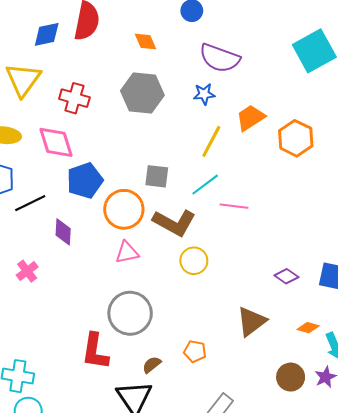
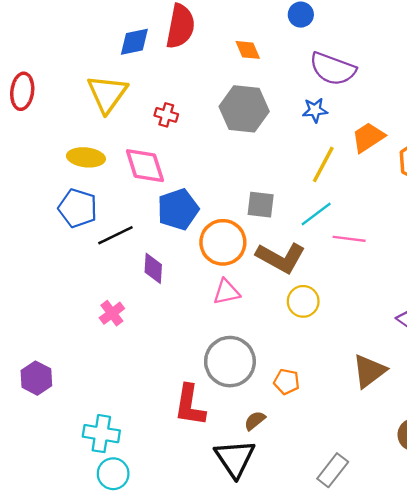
red cross: (74, 98) -> (166, 115), size x0.7
orange pentagon: (195, 351) -> (287, 382), moved

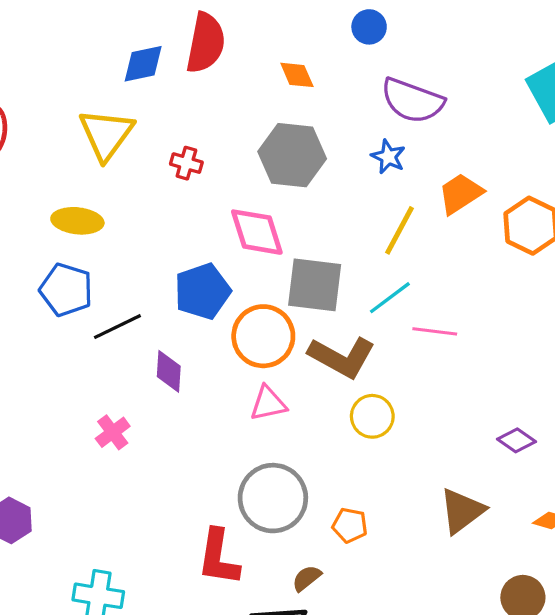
blue star: (315, 110) -> (388, 157), turned 30
pink diamond: (145, 166) -> (257, 232), moved
gray square: (261, 205) -> (315, 285), size x1.5

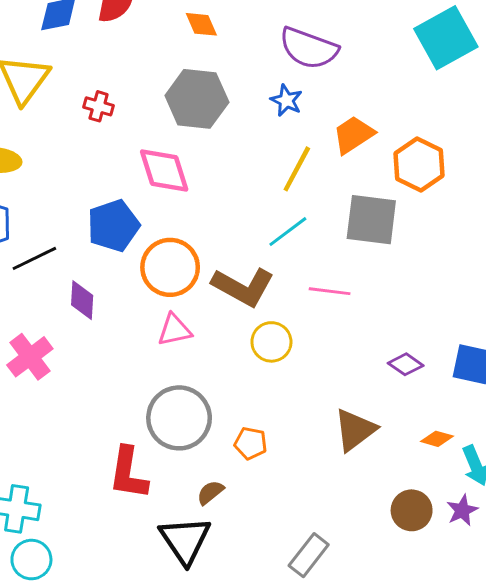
gray square: (315, 285) -> (371, 220), moved
pink line: (435, 331) -> (330, 291), moved
pink cross: (113, 432) -> (30, 357), size x1.4

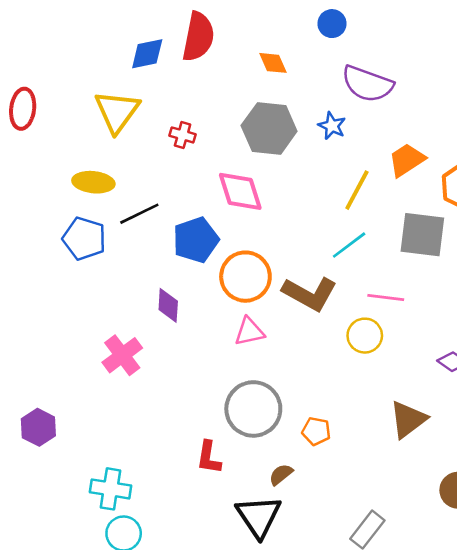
blue star: (286, 100) -> (332, 126), moved
black line: (34, 258) -> (139, 214), moved
yellow circle: (271, 342) -> (365, 336), moved
red L-shape: (128, 473) -> (209, 457), size x0.7

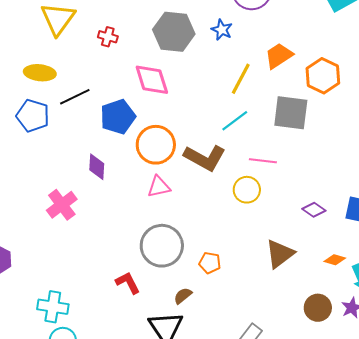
red L-shape: (209, 457) -> (128, 283), turned 144

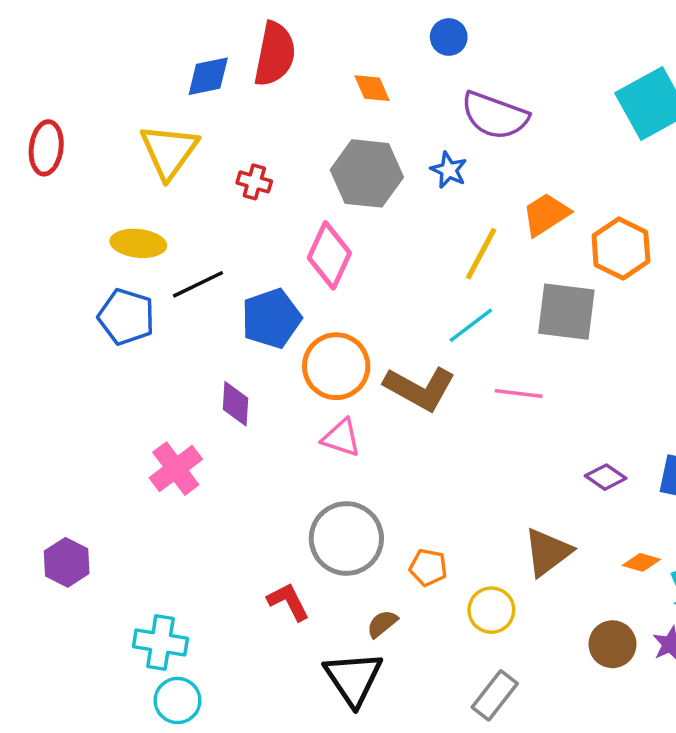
pink diamond: (152, 80) -> (329, 255), turned 42
pink triangle: (159, 187) -> (341, 438), turned 30
yellow circle: (247, 190) -> (491, 610), moved

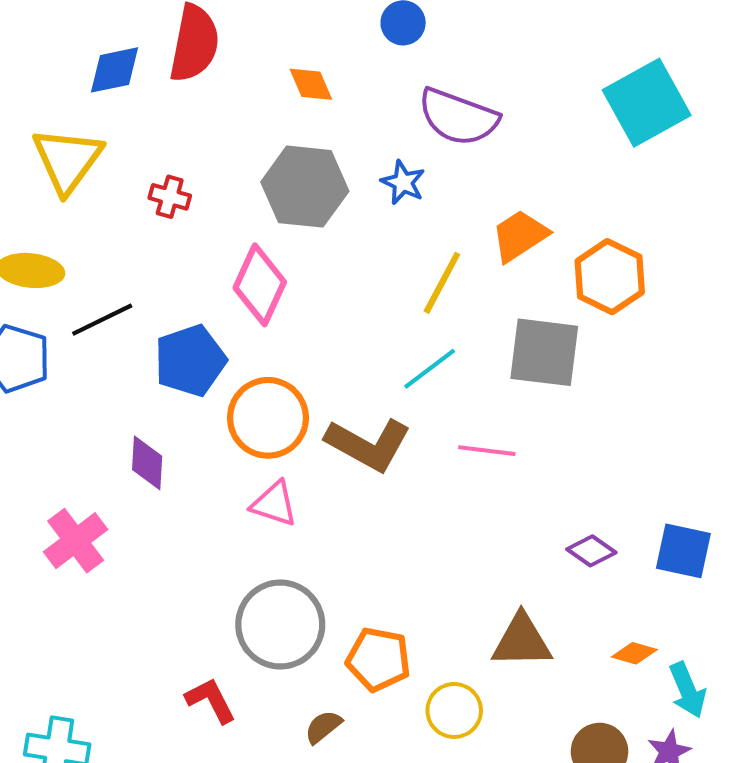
brown triangle: (548, 552) -> (522, 641), turned 36
orange pentagon: (428, 567) -> (378, 659), size x1.4

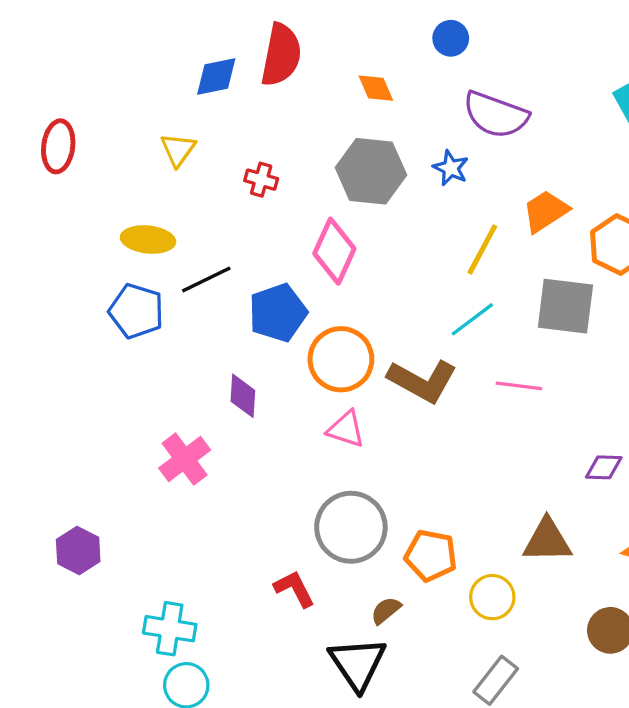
yellow triangle: (67, 160) -> (178, 150), size x0.6
purple diamond: (591, 551) -> (604, 467), turned -33

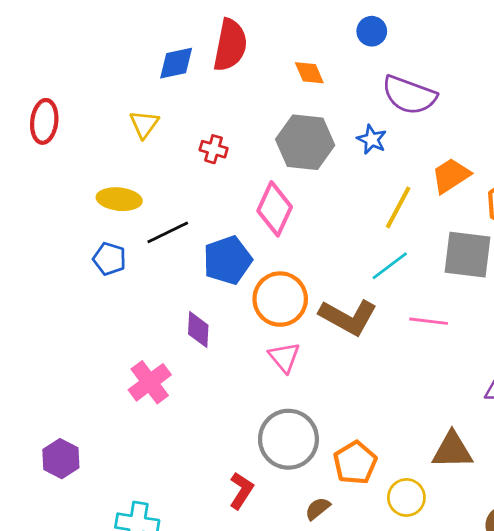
blue pentagon: (136, 311) -> (109, 259), size x0.7
pink triangle: (346, 429) -> (284, 357), turned 32
orange pentagon: (431, 556) -> (355, 463), turned 30
red L-shape: (294, 589) -> (241, 491), turned 60

